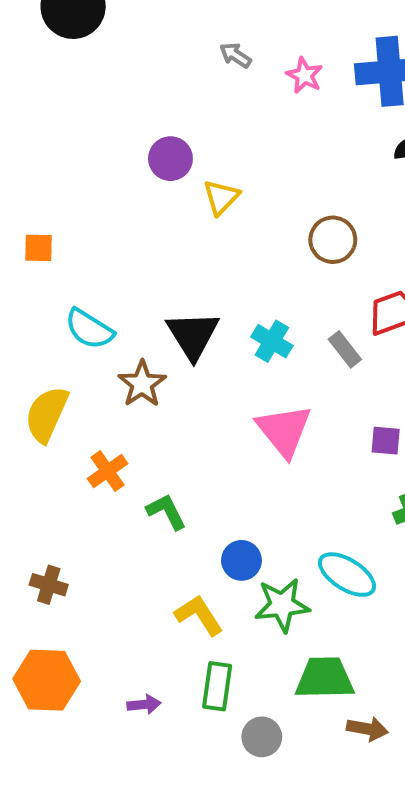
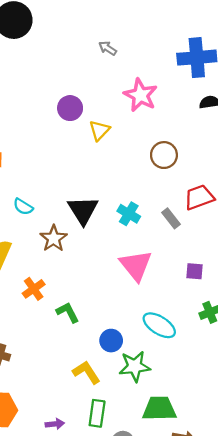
pink star: (304, 75) -> (140, 95), moved, size x1.6
cyan semicircle: (89, 329) -> (23, 207), size x0.7
cyan ellipse: (347, 575) -> (159, 325), moved

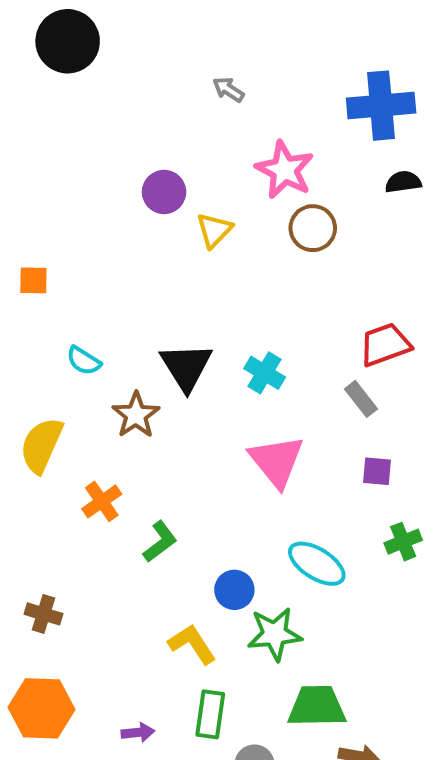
brown circle: (164, 155) -> (313, 228), moved
gray rectangle: (171, 218) -> (361, 399), moved
green L-shape: (68, 312) -> (160, 542), turned 80

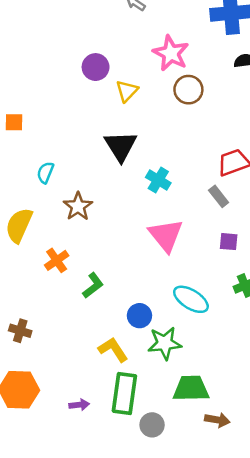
cyan semicircle: (84, 361) -> (45, 173), turned 80
black triangle: (186, 367) -> (121, 146), moved
green rectangle: (210, 714) -> (124, 393), size x1.4

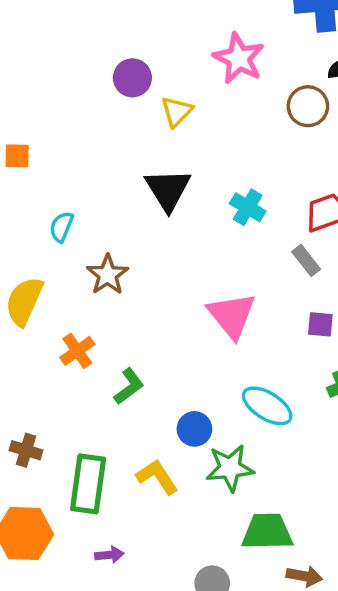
brown circle: (188, 90) -> (308, 106), moved
cyan cross: (158, 180) -> (248, 207), moved
green rectangle: (124, 393) -> (88, 484), moved

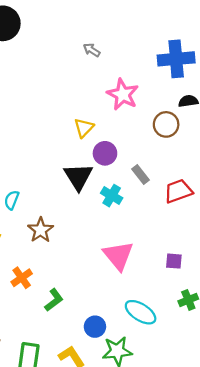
purple circle: (132, 78) -> (105, 153), moved
cyan cross: (248, 207) -> (112, 196), moved
gray rectangle: (306, 260) -> (141, 174), moved

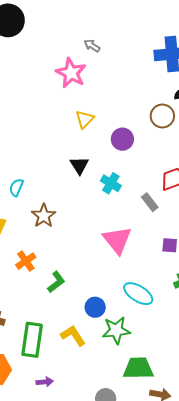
pink star: (123, 94) -> (71, 73), moved
purple circle: (105, 153) -> (122, 139), moved
gray rectangle: (141, 174) -> (150, 202), moved
black triangle: (78, 177) -> (79, 165), size x0.7

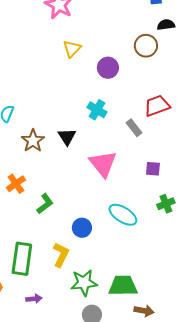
black triangle: (79, 165) -> (67, 137), moved
green star: (116, 330) -> (84, 283), moved
yellow L-shape: (73, 336) -> (61, 255), turned 60

